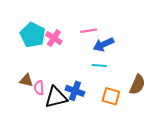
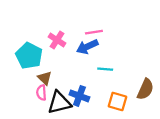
cyan pentagon: (33, 35) -> (29, 56), moved
blue arrow: (104, 44) -> (87, 47), moved
brown triangle: (26, 80) -> (45, 78), moved, turned 32

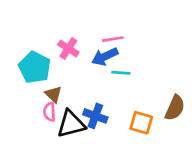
cyan line: (105, 69) -> (121, 73), moved

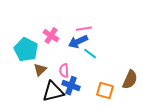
cyan line: (121, 73) -> (90, 54), turned 32
brown triangle: (53, 94) -> (40, 70), turned 32
pink semicircle: (49, 112) -> (64, 71), moved

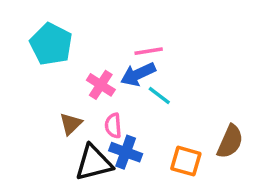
pink cross: (51, 36) -> (101, 85), moved
cyan pentagon: (26, 50) -> (51, 44), moved

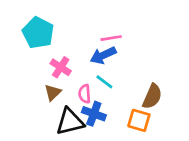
pink cross: (101, 85) -> (61, 67), moved
cyan line: (159, 95) -> (104, 82), moved
brown semicircle: (230, 142) -> (152, 96), moved

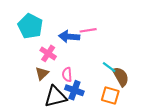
blue arrow: (103, 55) -> (69, 37), moved, turned 30
cyan line: (104, 82) -> (109, 67), moved
brown semicircle: (152, 96) -> (121, 77), turned -54

